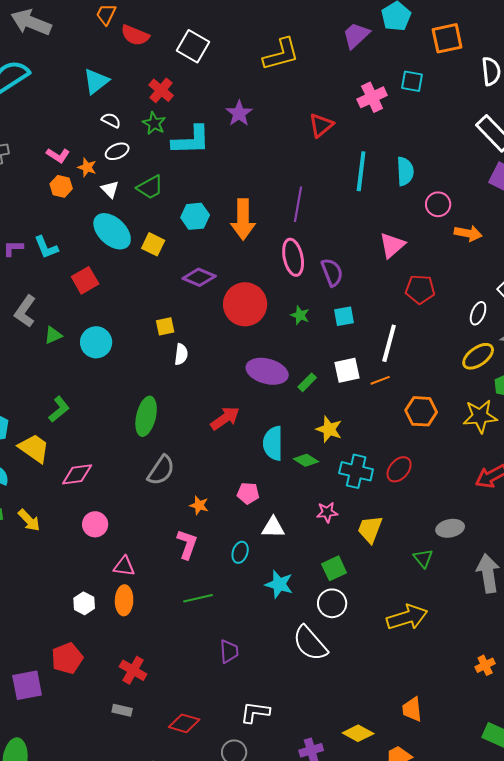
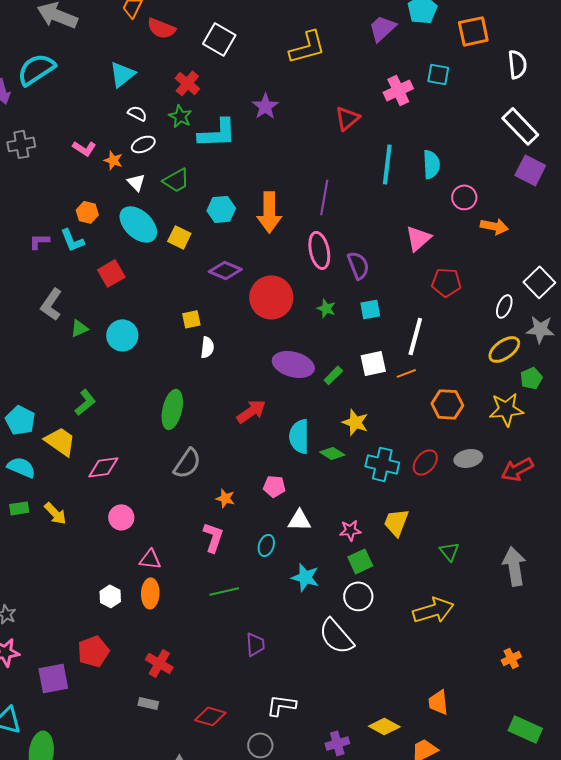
orange hexagon: (61, 186) -> (87, 212), moved
pink star: (327, 512) -> (350, 530), moved
gray ellipse: (450, 528) -> (468, 458), moved

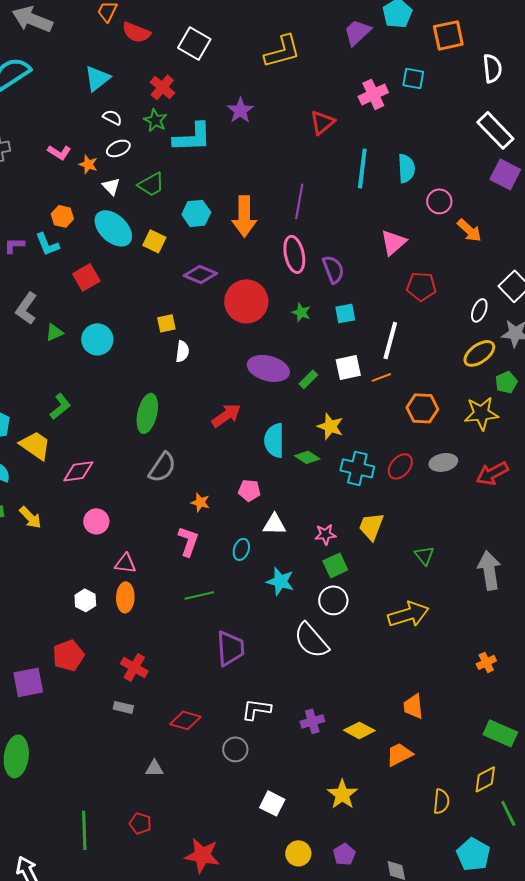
orange arrow: (494, 226) -> (469, 230), turned 32
purple trapezoid: (255, 644) -> (230, 648), size x1.5
purple cross: (337, 743) -> (312, 721), moved

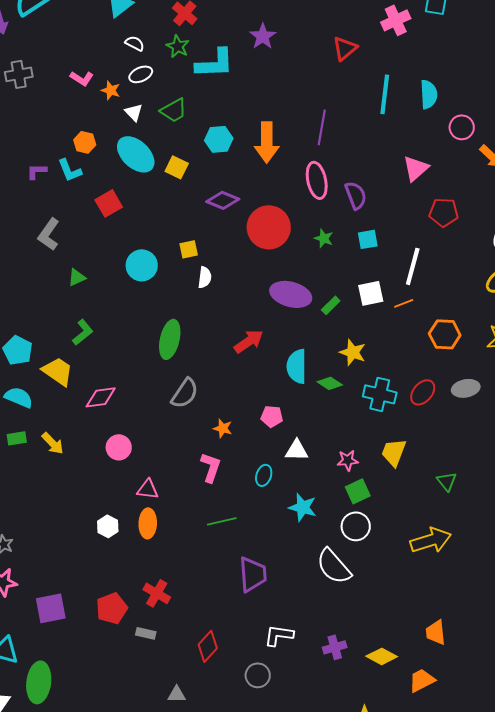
green triangle: (54, 332) -> (77, 277), moved
cyan circle: (97, 339) -> (142, 265), moved
red pentagon: (68, 655) -> (112, 608), moved
red diamond: (185, 720) -> (208, 646), turned -64

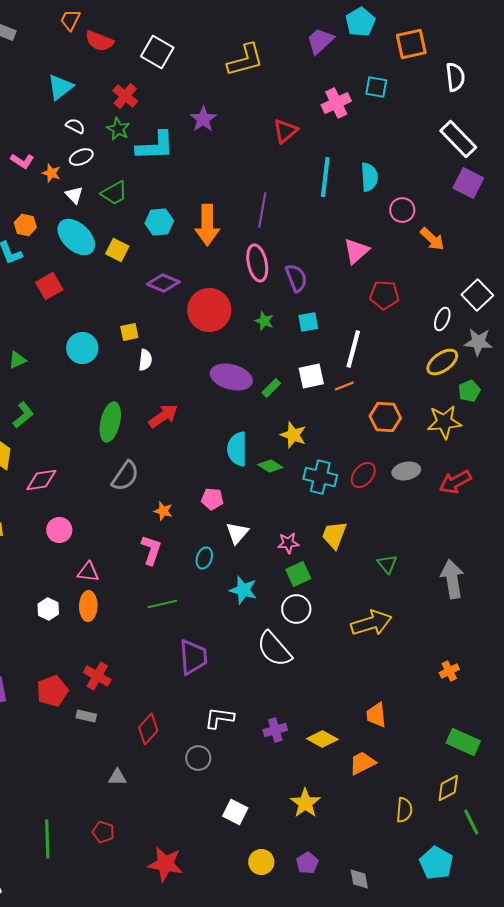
red arrow: (249, 341) -> (163, 416), moved
white triangle: (297, 450) -> (237, 533), turned -50

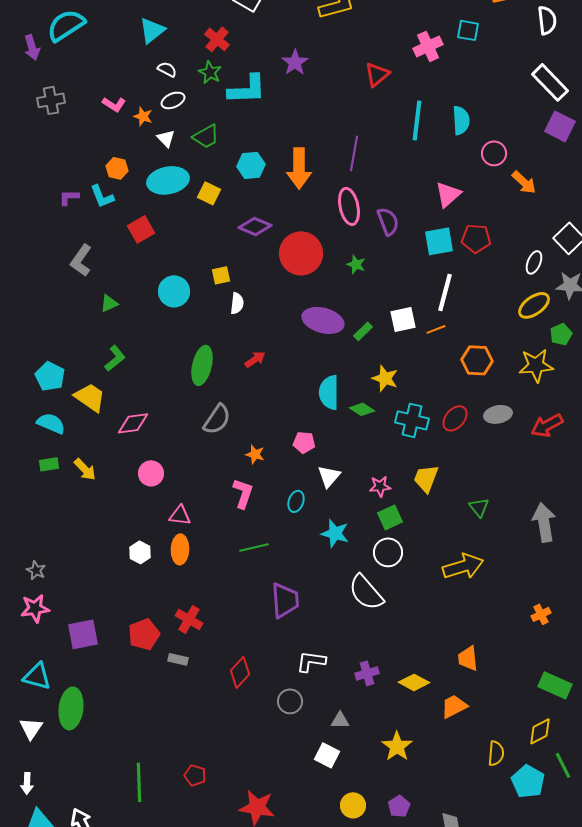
cyan ellipse: (76, 237) -> (168, 180), turned -54
cyan square: (308, 322) -> (439, 241), moved, size x1.4
red arrow: (163, 416) -> (255, 359), size x0.7
gray triangle: (117, 777) -> (340, 720), moved
cyan pentagon: (436, 863) -> (528, 781), moved

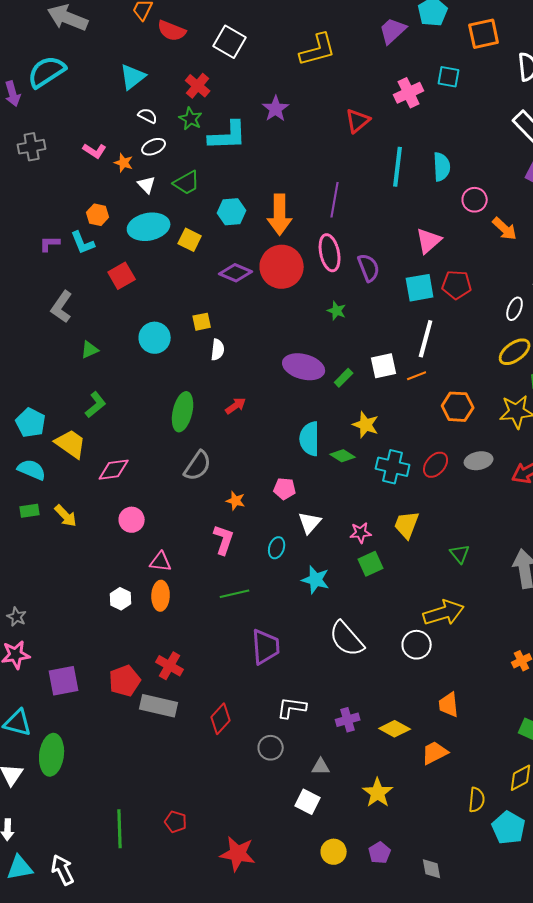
red circle: (301, 253) -> (282, 267), moved
white circle: (388, 552) -> (417, 645), moved
gray rectangle: (178, 659) -> (159, 706), size x1.8

